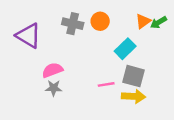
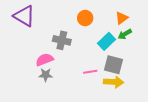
green arrow: (159, 22) -> (125, 34), moved
gray cross: (73, 24) -> (62, 40), moved
purple triangle: (29, 36) -> (24, 16), moved

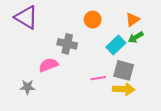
gray star: (46, 75) -> (27, 87), moved

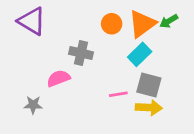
orange triangle: (132, 20) -> (142, 24), moved, size x1.6
green arrow: (136, 37) -> (169, 21), moved

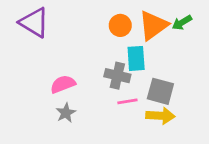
gray cross: (81, 53) -> (117, 76), moved
cyan rectangle: (140, 54) -> (136, 58), moved, turned -50
gray star: (33, 105) -> (66, 113), moved, turned -30

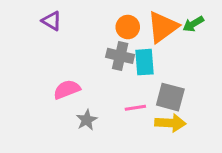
purple triangle: (34, 23) -> (52, 21), moved, size x0.6
gray cross: (117, 76) -> (120, 56), moved
gray star: (66, 113) -> (87, 120), moved

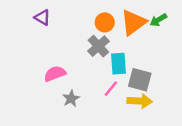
gray cross: (120, 56) -> (98, 46), turned 35
cyan rectangle: (144, 62) -> (118, 64), moved
pink line: (135, 108) -> (111, 89), turned -42

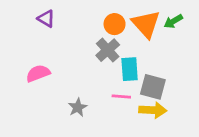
orange triangle: (133, 22) -> (146, 24), turned -36
pink semicircle: (55, 74) -> (38, 73), moved
pink line: (111, 89) -> (121, 97), turned 56

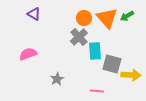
pink line: (121, 97) -> (97, 91), moved
yellow arrow: (153, 110) -> (131, 75), moved

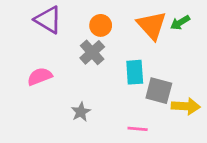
purple triangle: (34, 14) -> (48, 20), size x1.5
orange circle: (84, 18) -> (101, 25), moved
gray cross: (79, 37) -> (92, 52), moved

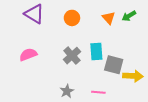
orange triangle: (152, 25) -> (109, 18), size x0.6
gray cross: (92, 52) -> (72, 56), moved
gray star: (81, 112) -> (67, 91), moved

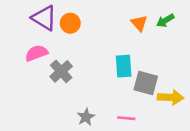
orange circle: (72, 18) -> (70, 23), moved
pink semicircle: (28, 55) -> (36, 53), moved
gray cross: (72, 56) -> (61, 71), moved

